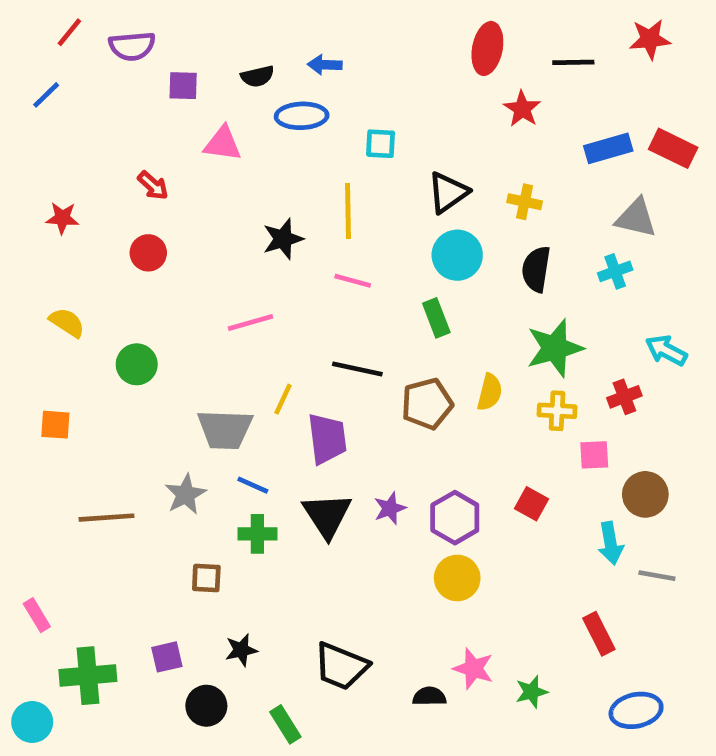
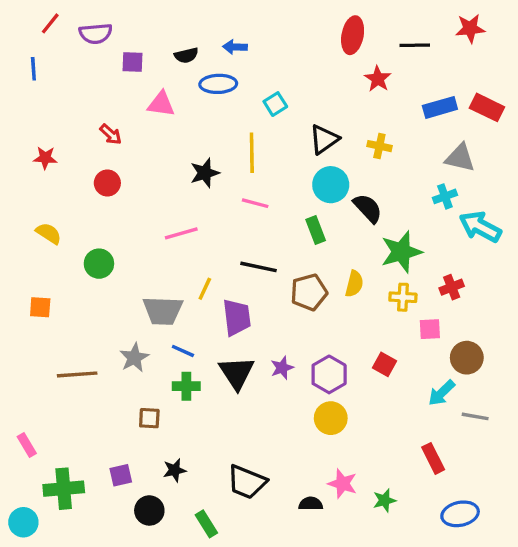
blue line: (46, 95) -> (33, 69), turned -50
cyan square: (381, 144) -> (275, 104), turned -35
black semicircle: (536, 269) -> (368, 208), moved, turned 128
cyan arrow: (666, 350) -> (480, 227), moved, size x1.4
cyan arrow: (610, 543) -> (442, 393), turned 56

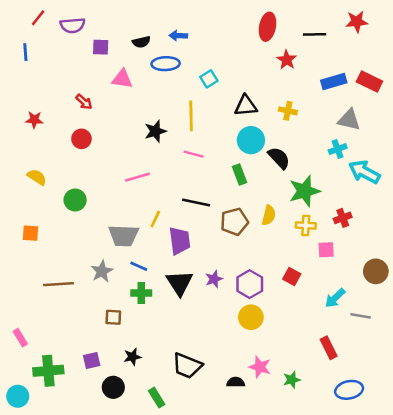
black triangle: (324, 139) -> (246, 106), turned 30
brown circle: (467, 358) -> (376, 271), moved

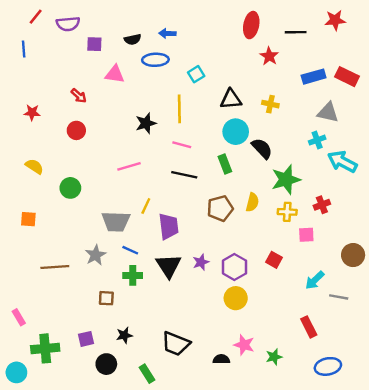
black line: (196, 203) -> (184, 175), moved

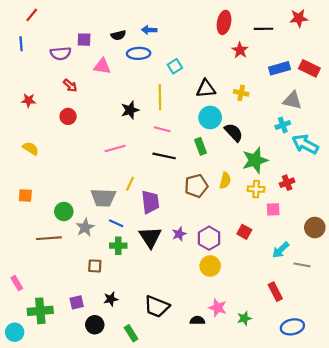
purple semicircle: (68, 24) -> (61, 53), moved
green circle: (70, 188) -> (64, 212), moved

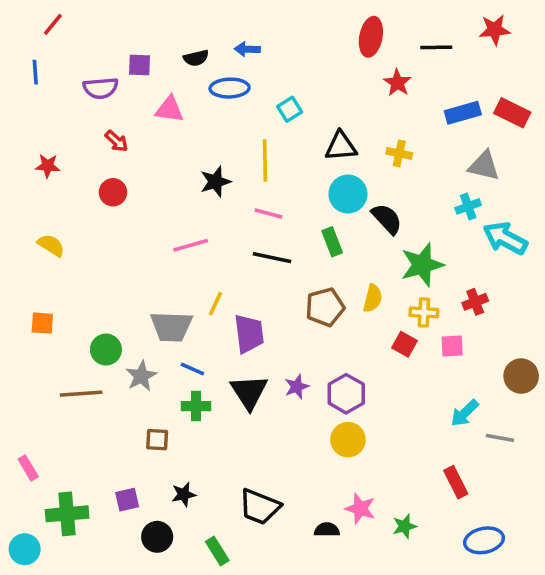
red square: (244, 232) -> (404, 344), moved

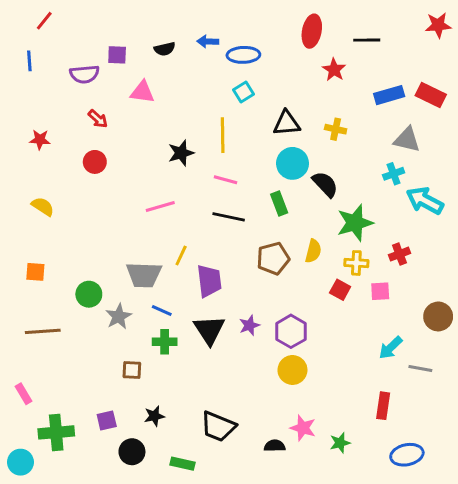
red star: (495, 30) -> (438, 25), moved
blue ellipse: (230, 88) -> (243, 55), moved
brown line: (81, 394) -> (43, 331), moved
red rectangle: (456, 482) -> (383, 406), turned 35
green rectangle: (217, 551) -> (182, 464), turned -45

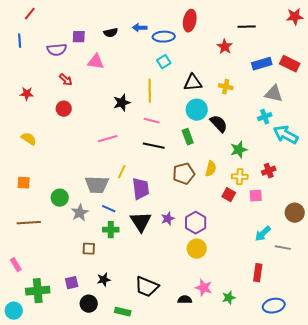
red ellipse: (312, 31) -> (190, 21), moved
green star: (355, 223) -> (239, 150), size x0.7

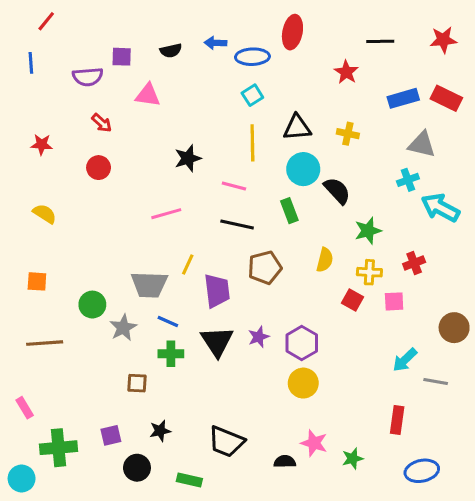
red star: (295, 17) -> (443, 40), moved
yellow line: (150, 91) -> (252, 143), moved
brown pentagon: (184, 174) -> (265, 268), moved

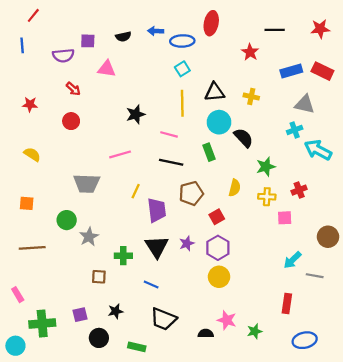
gray trapezoid: (149, 285) -> (87, 183), moved
red square: (353, 300) -> (217, 217), moved, turned 32
blue line: (168, 321) -> (151, 285), moved

